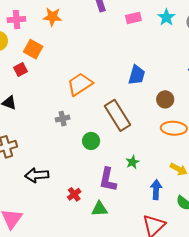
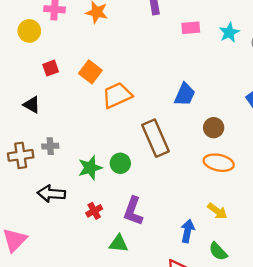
orange square: (33, 49) -> (90, 72), moved
gray cross: (63, 119) -> (50, 146), moved
green star: (132, 162) -> (90, 168), moved, size x1.5
red cross: (74, 194) -> (94, 211), moved

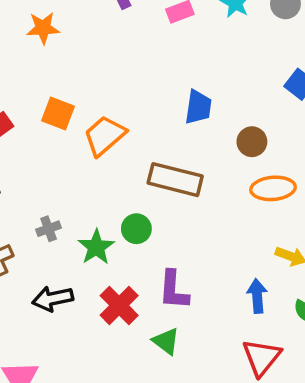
brown rectangle: (155, 138) -> (175, 180), turned -36
gray cross: (50, 146) -> (49, 229), moved
red cross: (94, 211) -> (119, 305), size x1.6
green triangle: (118, 244) -> (166, 341), turned 48

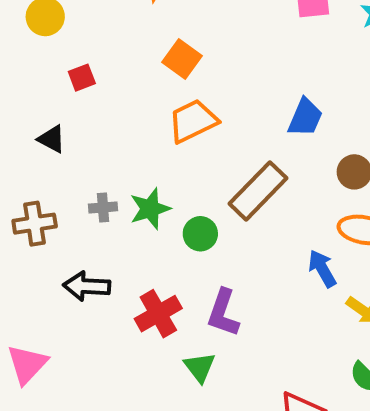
orange square: (58, 114) -> (182, 59), moved
brown rectangle: (175, 180) -> (258, 191), turned -75
green star: (96, 247) -> (150, 209), moved
blue arrow: (257, 296) -> (322, 269), moved, turned -40

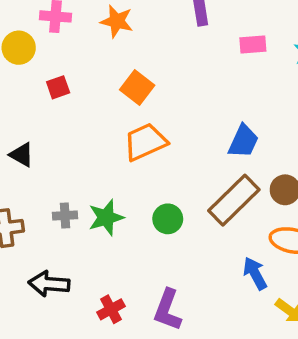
red square: (82, 78) -> (58, 87), moved
brown rectangle: (258, 191) -> (234, 200), moved
green circle: (200, 234) -> (168, 219), moved
red cross: (158, 314) -> (111, 309), size x0.7

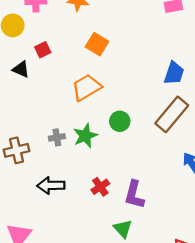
orange trapezoid: (145, 142) -> (86, 87), moved
black triangle: (22, 155) -> (21, 69), moved
green circle: (168, 219) -> (120, 121), moved
red cross: (111, 309) -> (100, 187), moved

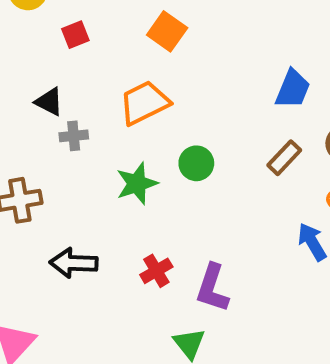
black triangle: (21, 69) -> (49, 102), moved
brown rectangle: (172, 114) -> (284, 158), size x0.6
gray cross: (57, 137) -> (74, 136), moved

